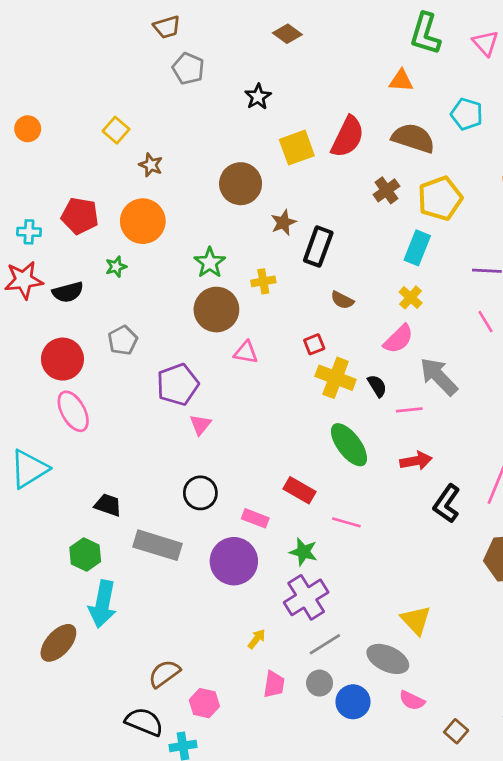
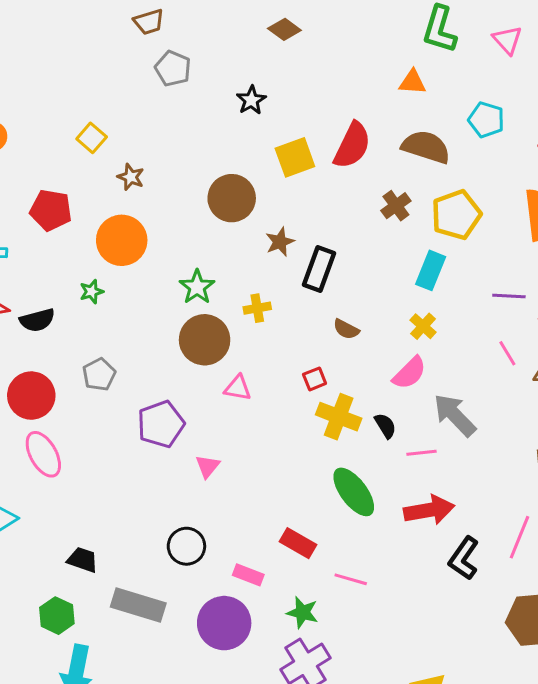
red pentagon: (80, 216) -> (51, 210), moved
pink triangle: (200, 425) -> (208, 466), moved
red arrow: (416, 461) -> (429, 510), size x1.4

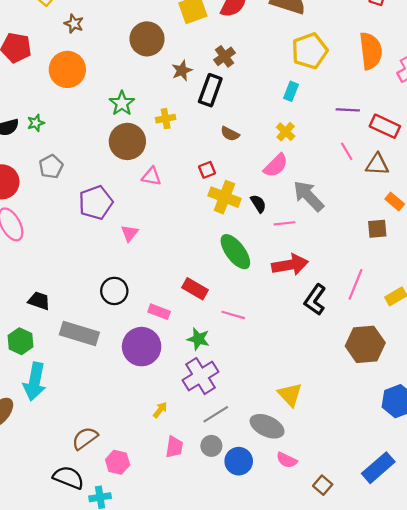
brown cross: (396, 206) -> (224, 56), moved
cyan rectangle: (431, 270) -> (291, 91), size x0.7
green star: (92, 292) -> (36, 123), moved

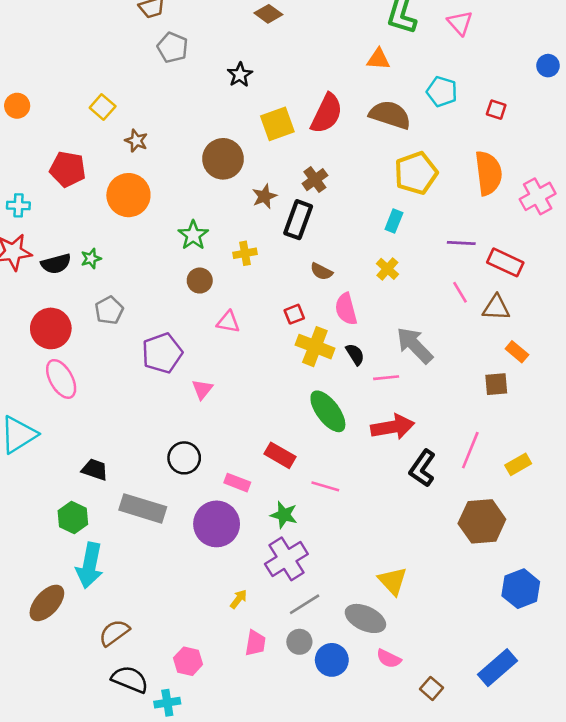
brown circle: (127, 141) -> (200, 281), size x0.6
pink semicircle: (276, 165) -> (346, 309), moved, turned 120
brown semicircle: (85, 438) -> (114, 633), moved

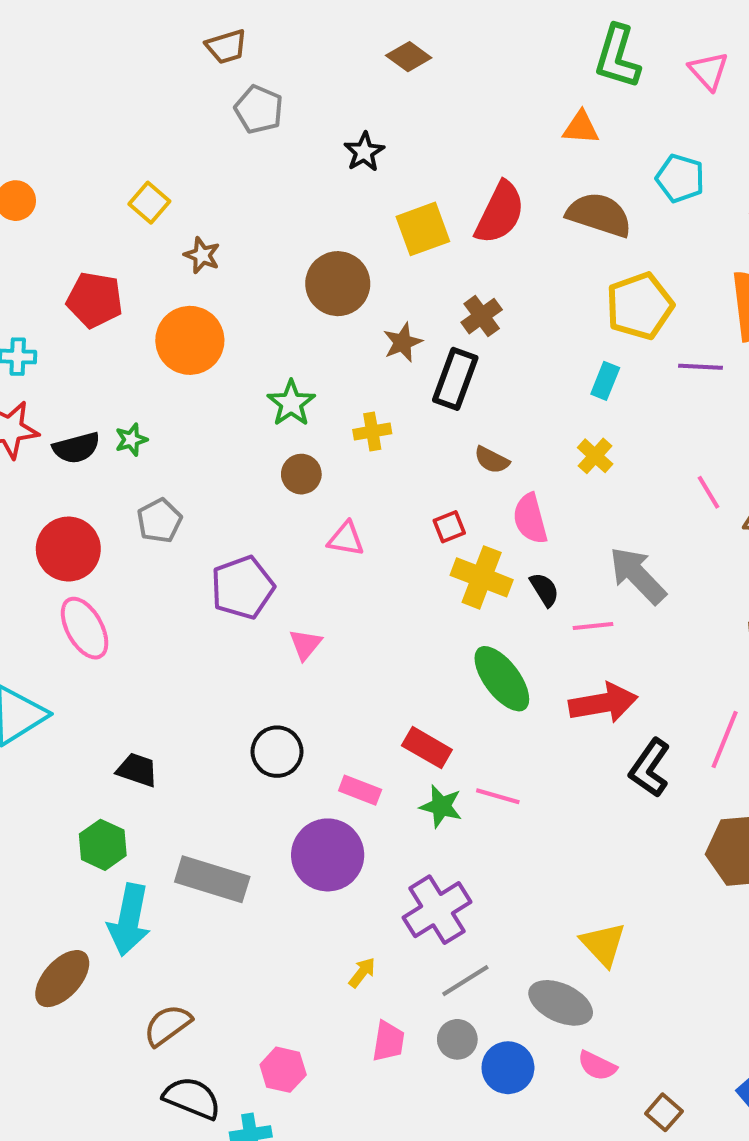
purple line: (461, 243) -> (700, 367), moved
gray rectangle: (143, 508) -> (212, 879), moved
green star: (284, 515) -> (441, 806), moved

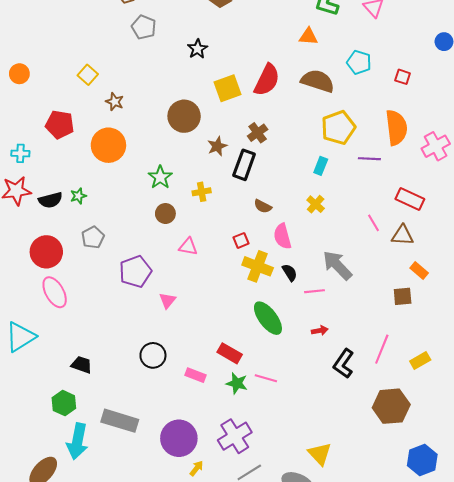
red arrow: (603, 703) -> (320, 331), size x0.5
purple circle: (328, 855) -> (179, 438), moved

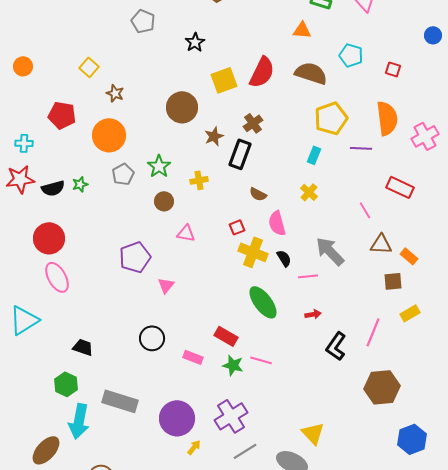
brown triangle: (403, 235) -> (381, 244), moved
gray pentagon: (93, 237) -> (123, 174), moved
yellow rectangle: (420, 361) -> (410, 313), moved

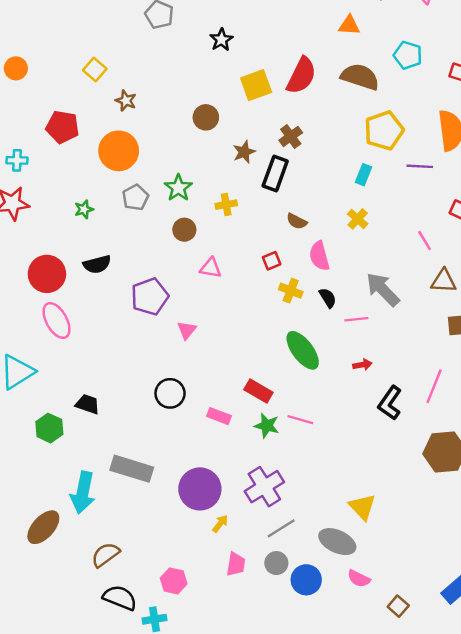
brown circle: (182, 107) -> (206, 117), size x0.7
black semicircle: (53, 188) -> (97, 264), moved
yellow cross: (253, 252) -> (291, 291), size x0.7
green hexagon: (66, 384) -> (49, 428), moved

